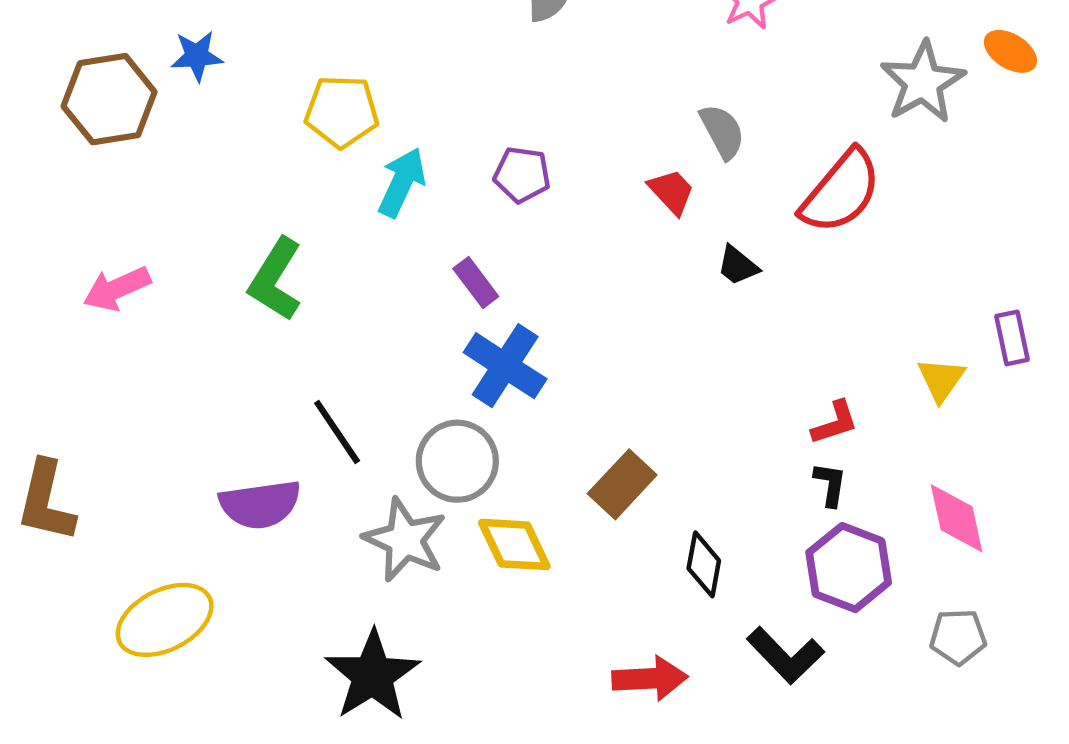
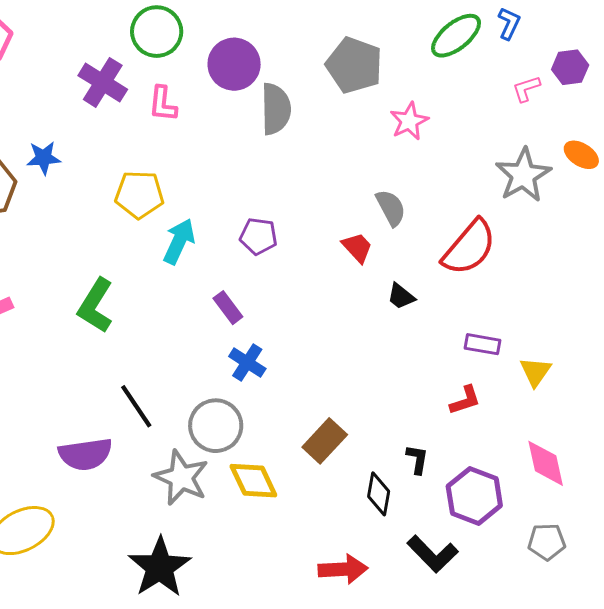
purple rectangle: (1012, 338) -> (482, 344), moved, turned -68
blue cross: (505, 366) -> (247, 363), size x0.7
black L-shape: (830, 484) -> (417, 459), moved

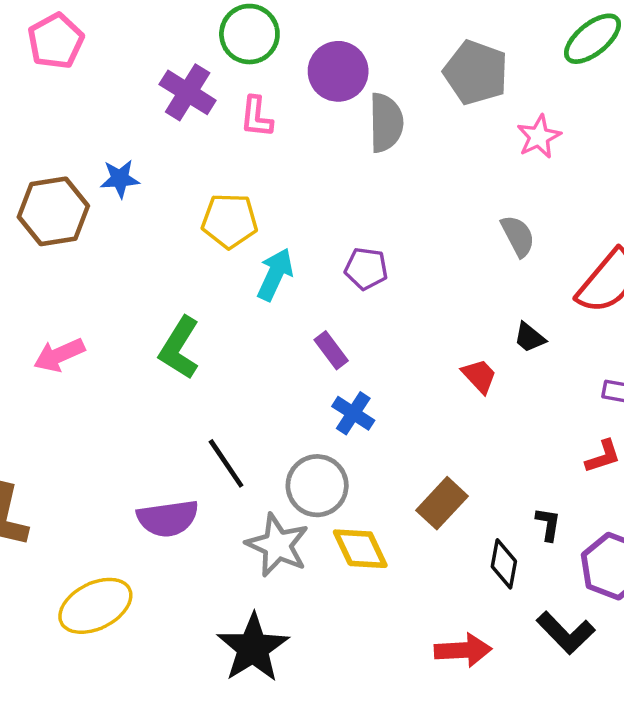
red trapezoid: (357, 247) -> (479, 376), moved

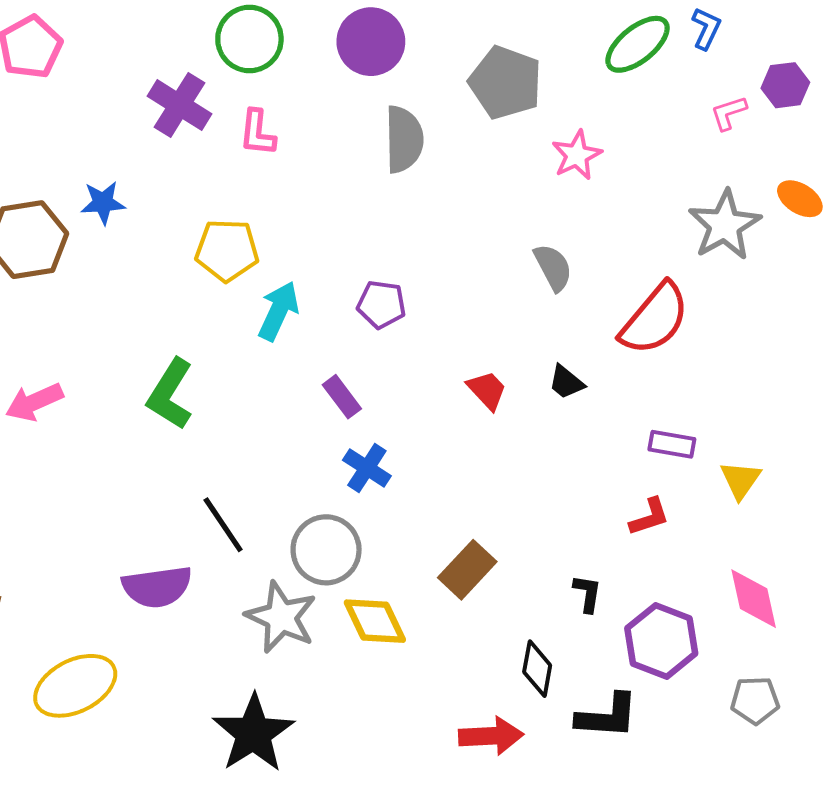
purple circle: (338, 71) -> (371, 42), moved
red trapezoid: (479, 376) -> (487, 390), moved
black diamond: (504, 564) -> (537, 669), moved
black L-shape: (566, 633) -> (607, 716), turned -42

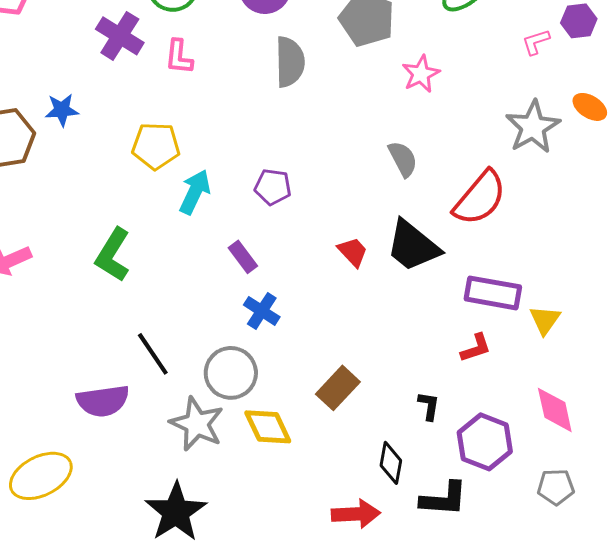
black trapezoid: (566, 382) -> (413, 246), size x2.0
purple rectangle: (672, 444) -> (493, 293), size x1.6

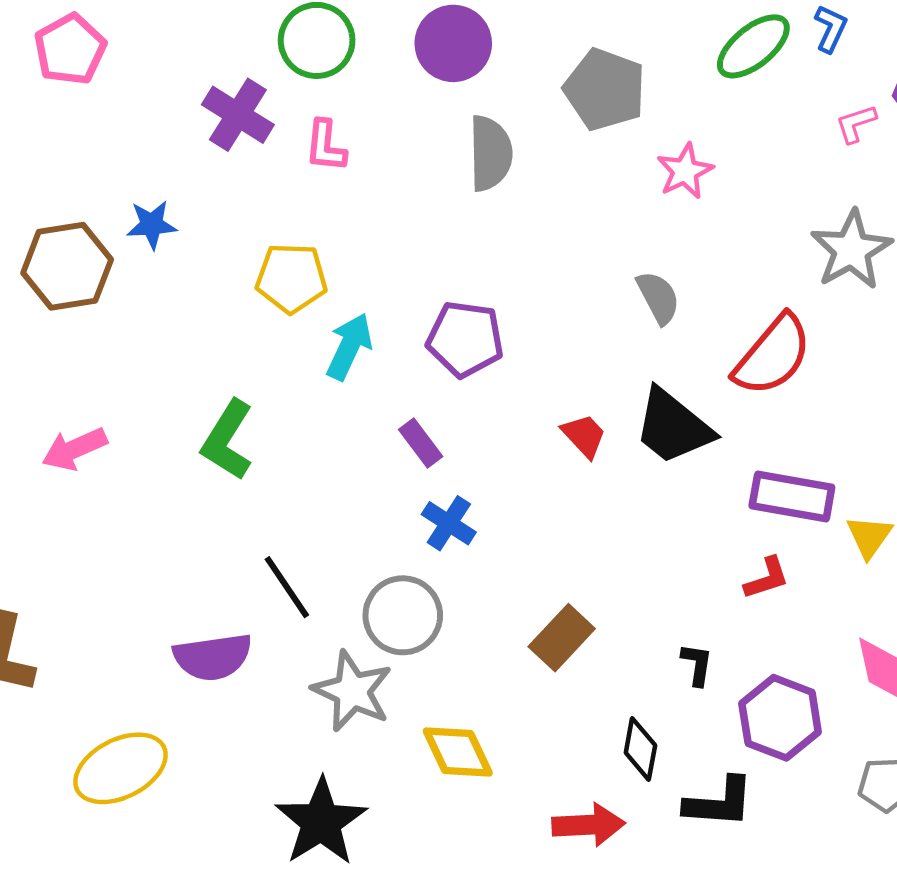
purple pentagon: (273, 187) -> (465, 339), size x1.4
yellow diamond: (268, 427) -> (458, 752), moved

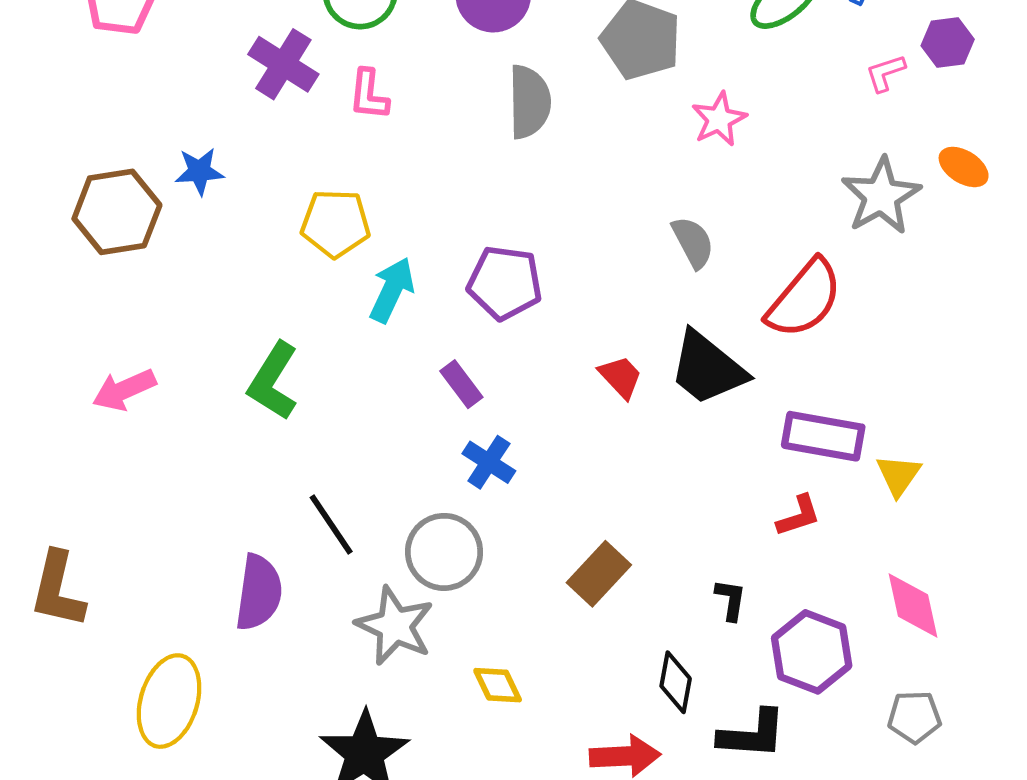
purple semicircle: (213, 657) -> (259, 592), turned -74
yellow diamond: (458, 752) -> (498, 685), size x0.7
yellow ellipse: (121, 768) -> (169, 701), turned -46

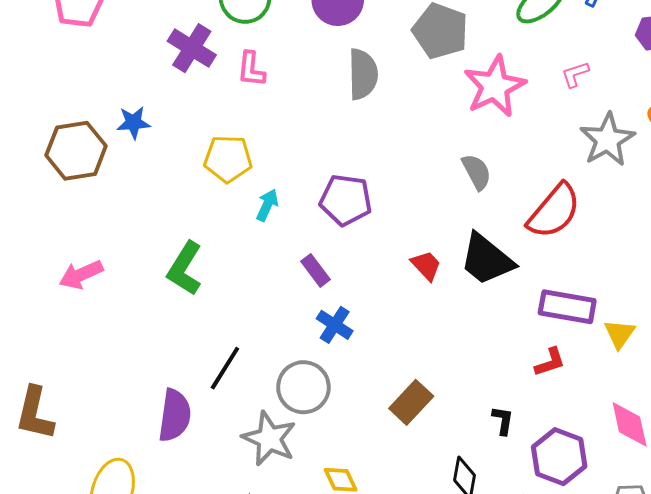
pink L-shape: (885, 73) -> (575, 74), moved
pink star: (719, 119) -> (495, 86), size x1.6
cyan arrow: (392, 290) -> (267, 205), size x0.7
black line: (331, 524) -> (225, 368), turned 66

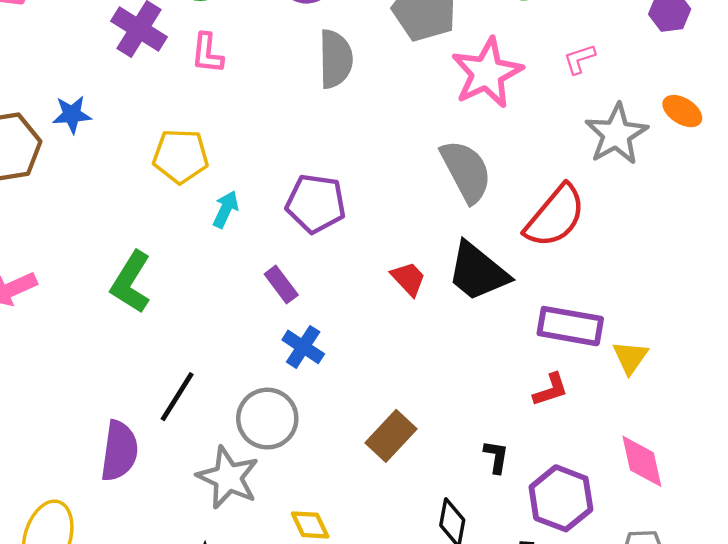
gray semicircle: (477, 172) -> (466, 171), size x1.5

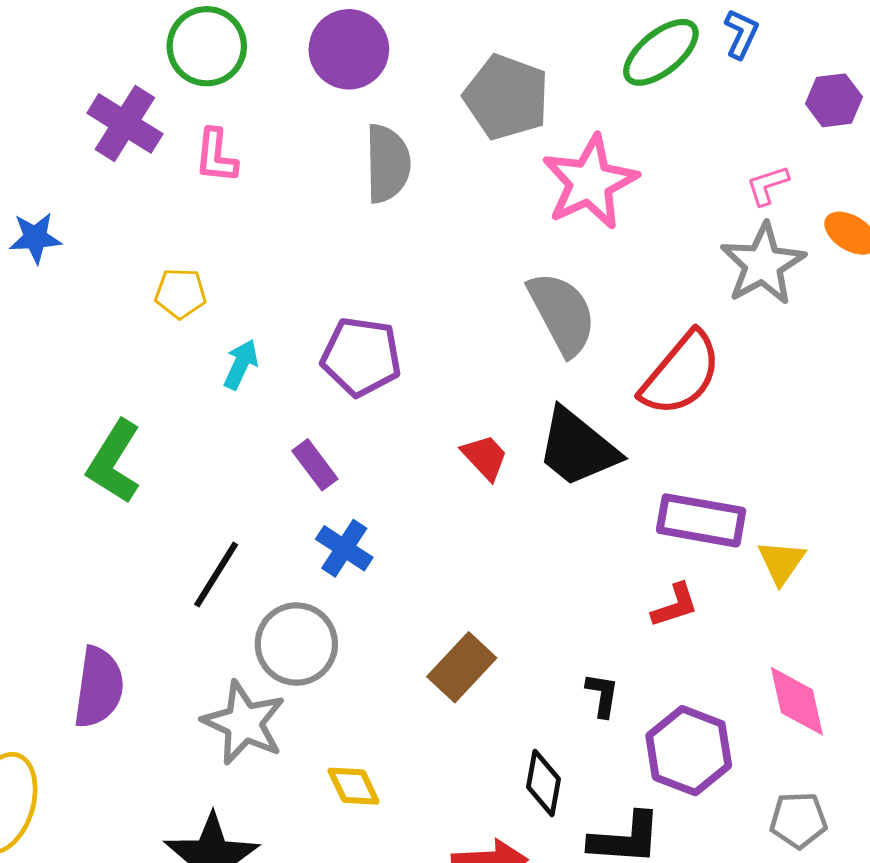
pink L-shape: (579, 59) -> (767, 185), moved
yellow pentagon: (181, 156) -> (181, 293), size x0.7
black line: (177, 397) -> (216, 575), moved

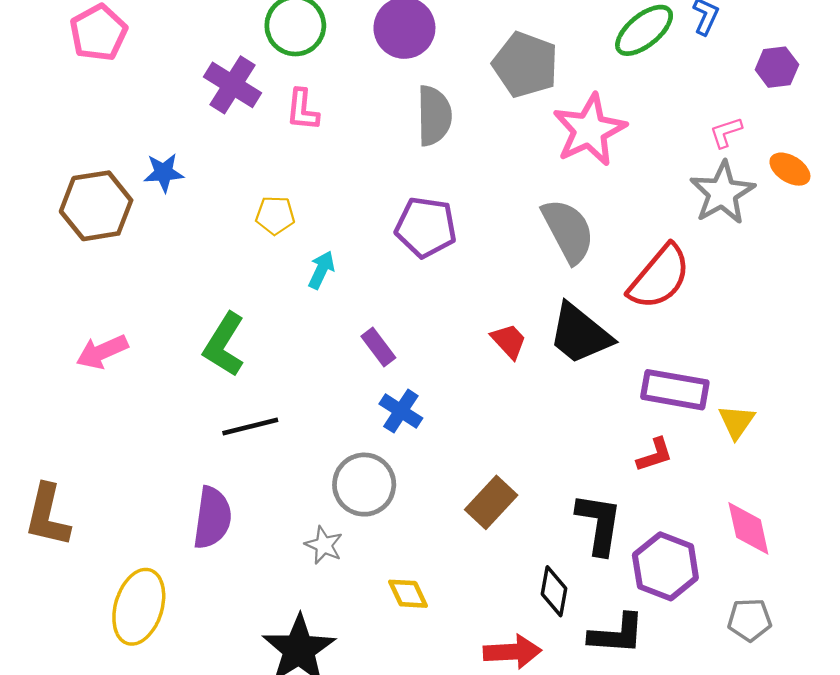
purple pentagon: (361, 357) -> (426, 227), moved
black line: (216, 575) -> (250, 426), moved, turned 44
black L-shape: (602, 695) -> (599, 524), size x1.8
gray star: (244, 723) -> (324, 545), size x0.6

